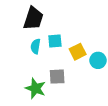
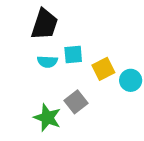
cyan semicircle: (35, 46) -> (47, 62), turned -96
gray square: (57, 77) -> (76, 102), turned -35

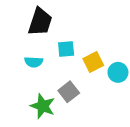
cyan semicircle: (47, 62) -> (34, 62), moved

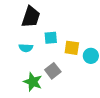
yellow square: (93, 62) -> (72, 48), turned 35

